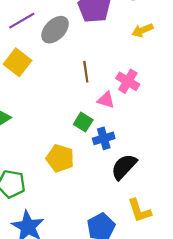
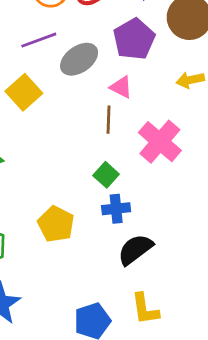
pink cross: (128, 81) -> (160, 142), size x1.4
pink triangle: (106, 100) -> (121, 87), moved
green square: (83, 122) -> (106, 175), moved

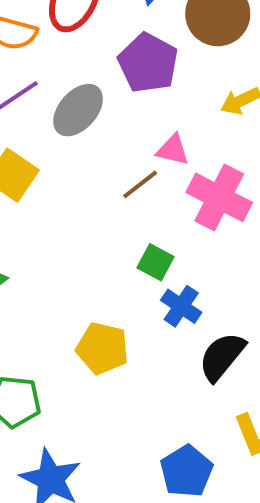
pink triangle: (121, 87) -> (173, 150), moved
brown line: (109, 120) -> (140, 184), turned 64
blue cross: (116, 209) -> (181, 306), turned -36

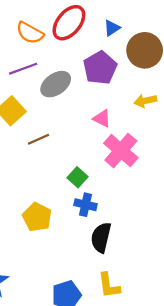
brown line: (140, 184) -> (39, 139), moved
blue cross: (181, 306) -> (86, 205), turned -35
black semicircle: (222, 357) -> (101, 237), turned -40

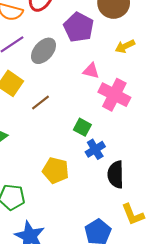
blue cross: (86, 205) -> (95, 149), turned -30

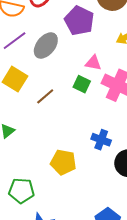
green square: (82, 127) -> (82, 84), moved
blue cross: (95, 149) -> (101, 140), turned -36

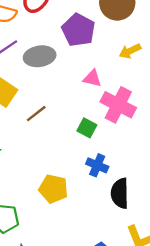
gray ellipse: (46, 46) -> (40, 56), turned 40
green square: (82, 84) -> (87, 128), moved

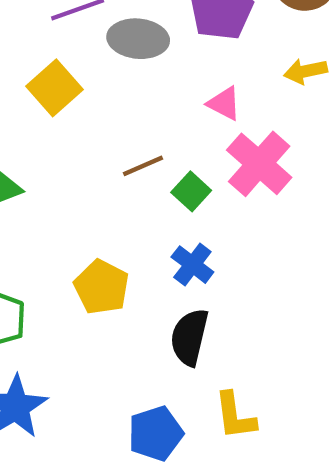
brown line: (36, 114) -> (143, 166), moved
black semicircle: (120, 193) -> (189, 337), moved

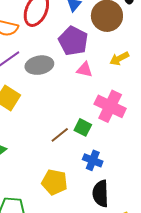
pink triangle: (224, 103) -> (85, 70), moved
brown line: (143, 166) -> (60, 135), moved

